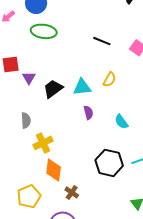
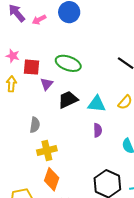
green ellipse: (44, 31) -> (68, 63), moved

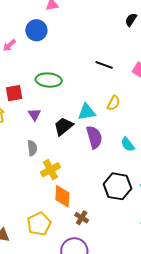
purple triangle: (47, 84) -> (34, 114), moved
black trapezoid: (68, 100) -> (63, 126), moved
purple semicircle: (98, 130) -> (94, 137), size x1.6

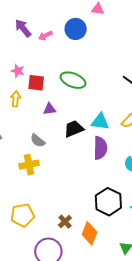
purple triangle: (34, 114) -> (49, 109), turned 40
gray semicircle: (32, 148) -> (38, 141), turned 119
yellow cross: (50, 170) -> (29, 165), moved
orange diamond: (62, 196) -> (90, 233), moved

